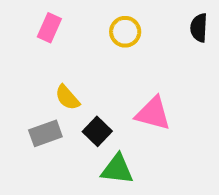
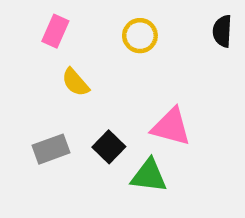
yellow semicircle: (67, 98) -> (75, 82), moved
green triangle: (117, 169) -> (149, 176), moved

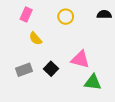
black semicircle: (222, 31) -> (104, 15), turned 88
green triangle: (149, 176) -> (93, 82), moved

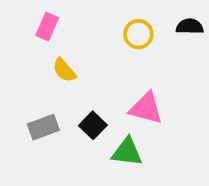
yellow circle: (66, 17) -> (138, 34), moved
green triangle: (93, 82) -> (127, 152), moved

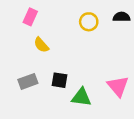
pink triangle: (146, 108) -> (118, 86), moved, turned 35
black square: (93, 125) -> (60, 80), turned -35

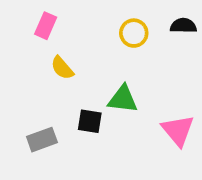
gray rectangle: (28, 81) -> (42, 140), moved
green triangle: (81, 97) -> (123, 99), moved

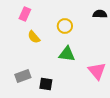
yellow circle: (134, 33) -> (65, 26), moved
black square: (90, 121) -> (46, 84), moved

